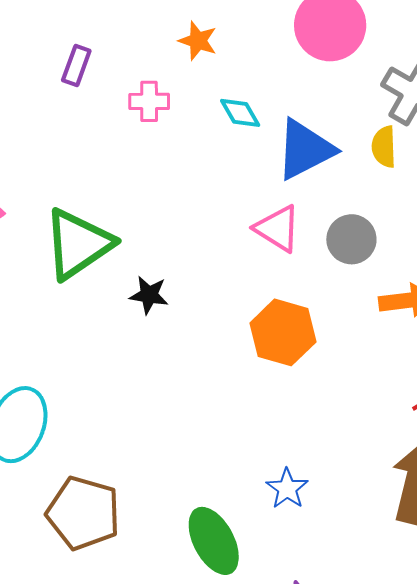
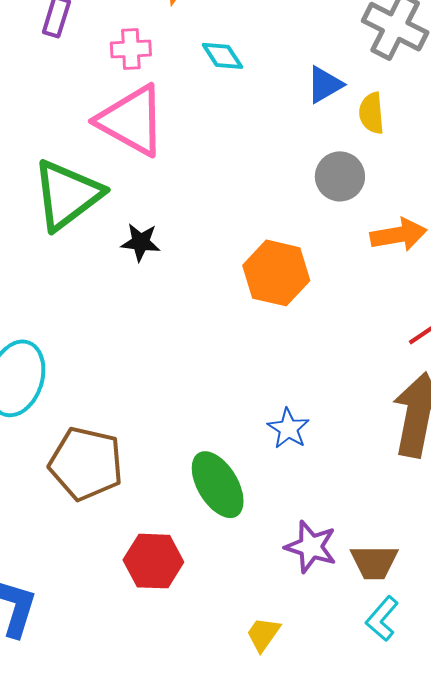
yellow semicircle: (384, 147) -> (371, 113), moved
blue triangle: (305, 149) -> (325, 85), moved, size x0.6
pink triangle: (278, 229) -> (132, 120), moved, size x1.5

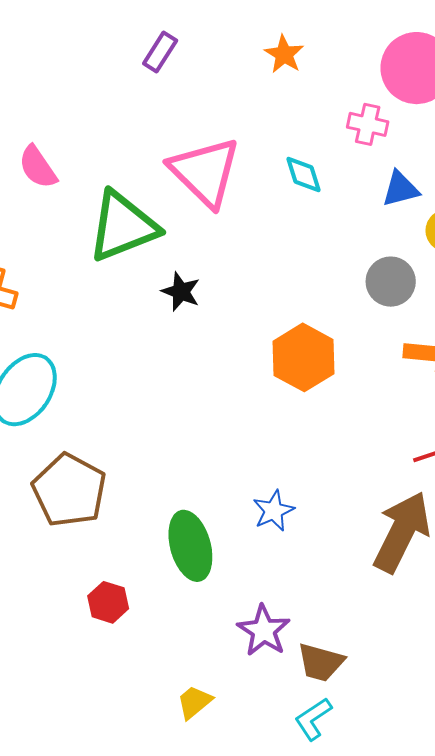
pink cross: (131, 49) -> (368, 124), moved
cyan diamond: (222, 56) -> (304, 174), moved
red hexagon: (153, 561) -> (108, 602), size x0.7

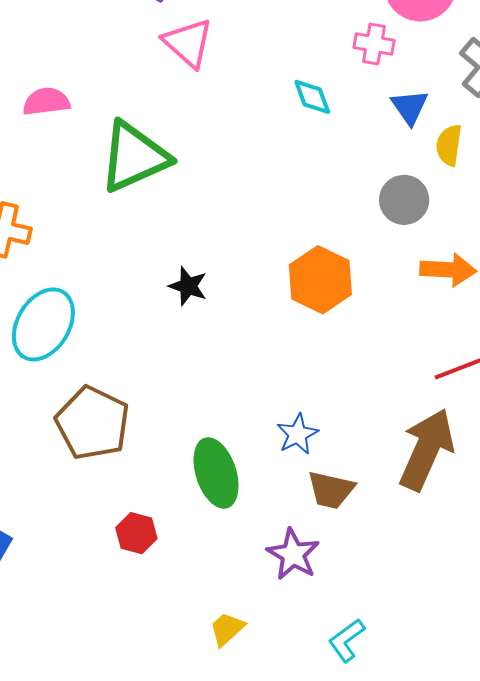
pink semicircle: (38, 167) -> (46, 102), turned 120
pink triangle: (205, 172) -> (188, 43), moved, size x0.7
blue triangle: (400, 189) -> (410, 107), turned -48
black star: (181, 292) -> (188, 286), moved
brown trapezoid: (321, 662) -> (331, 490), moved

